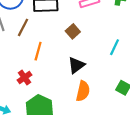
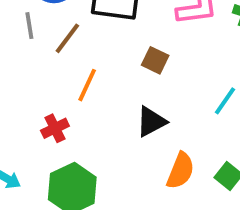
brown square: (73, 31) -> (155, 60), turned -32
orange semicircle: (83, 91) -> (180, 171), moved

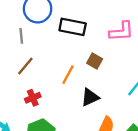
brown line: (67, 38) -> (25, 66), moved
orange line: (87, 85) -> (68, 75), moved

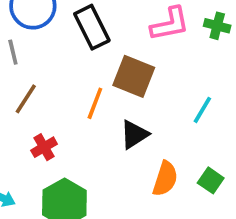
black rectangle: (73, 27) -> (92, 27), turned 60
brown square: (95, 61) -> (134, 76), size x1.6

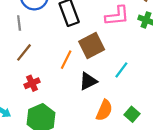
brown square: (134, 76) -> (92, 46), turned 35
cyan line: (202, 110) -> (121, 70), moved

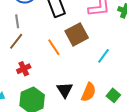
gray line: (19, 23) -> (17, 21), moved
orange line: (66, 60) -> (54, 47), turned -60
black triangle: (88, 81) -> (65, 90), moved, turned -36

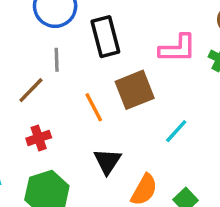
gray line: (17, 21) -> (57, 60), moved
black triangle: (65, 90) -> (107, 161), moved

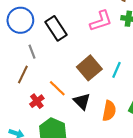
brown square: (135, 90) -> (89, 68), moved
orange line: (94, 107) -> (57, 88), moved

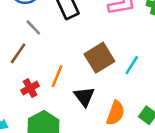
gray line: (32, 52) -> (33, 27), turned -32
orange line: (57, 88) -> (57, 76), turned 60

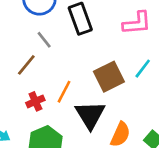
cyan line: (132, 65) -> (143, 69), moved
black triangle: (84, 97) -> (90, 115), size x1.4

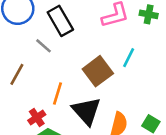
gray line: (44, 40) -> (44, 46), moved
red cross: (35, 101) -> (37, 117), moved

